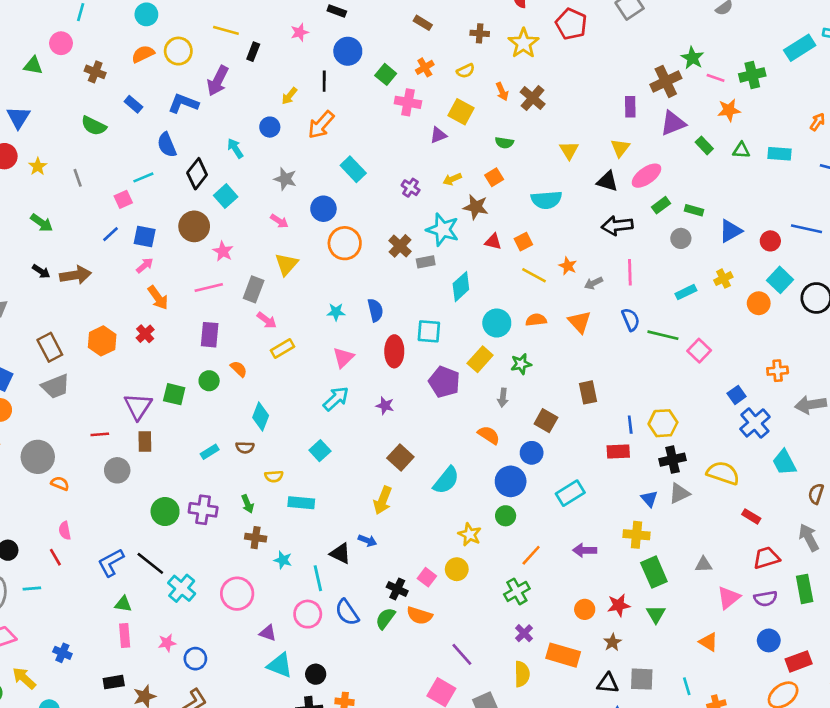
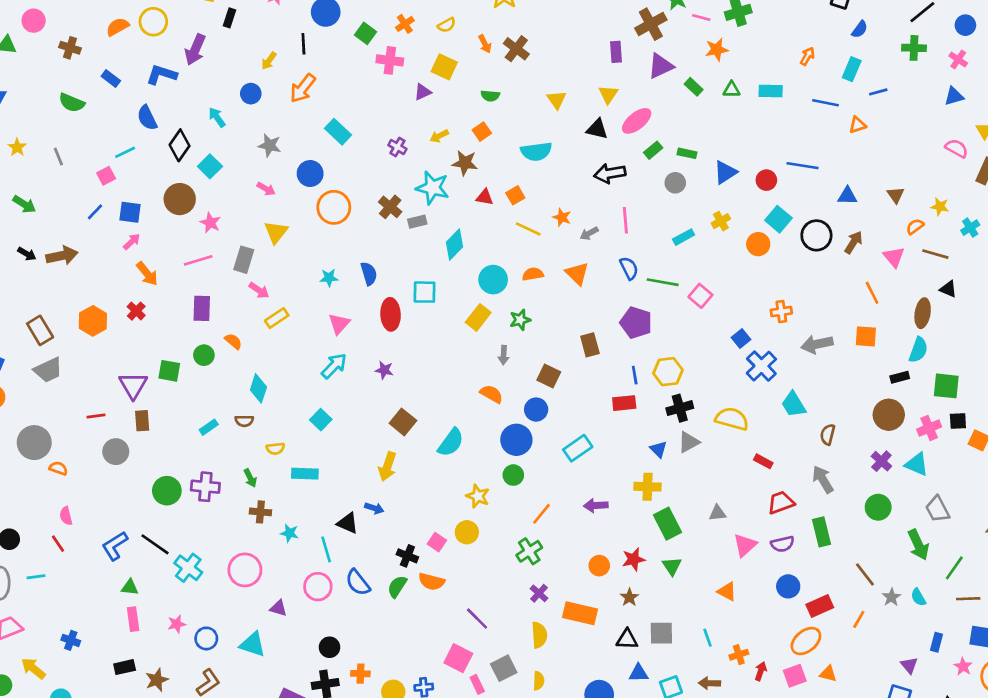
purple pentagon: (444, 382) -> (636, 323), moved
cyan triangle: (280, 665) -> (253, 644), moved

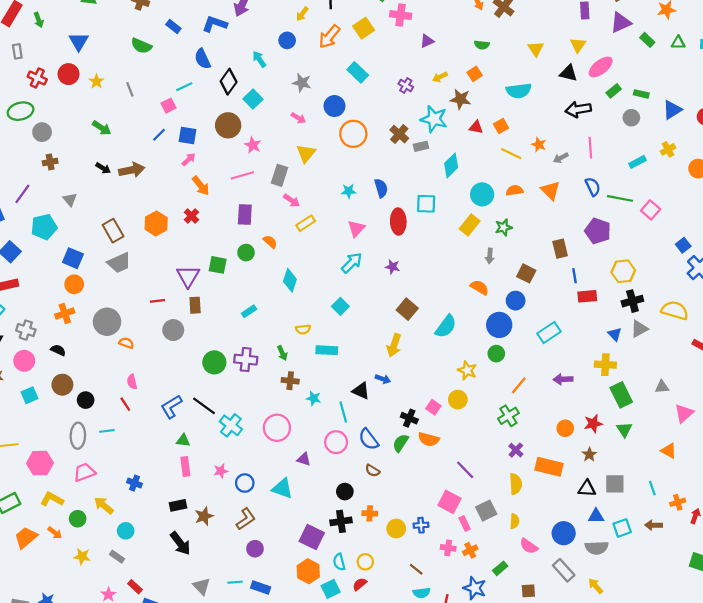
yellow square: (444, 67) -> (364, 28), moved, turned 30
blue line: (635, 375) -> (575, 276), moved
brown semicircle: (244, 421) -> (372, 471), moved, turned 32

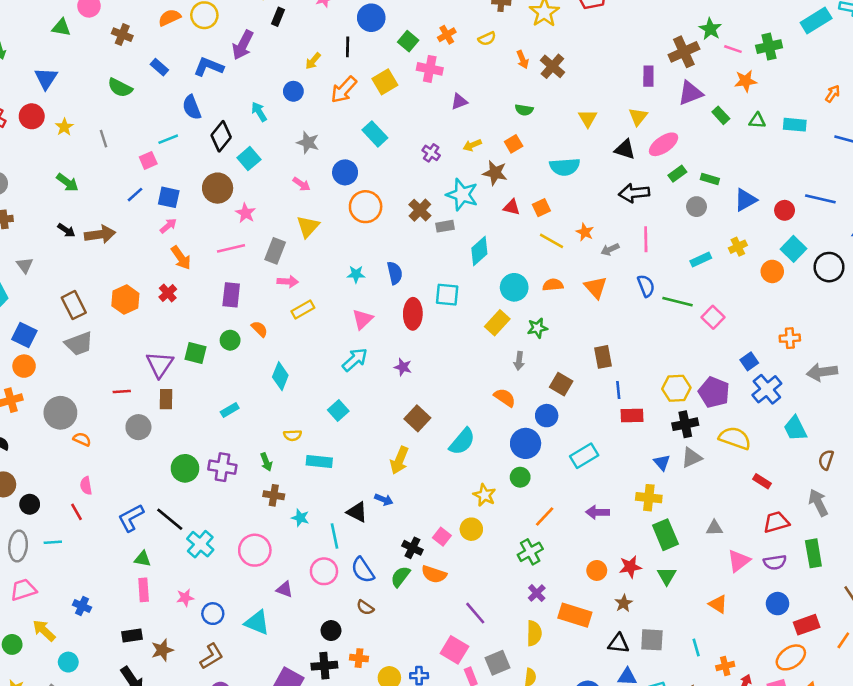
pink arrow: (292, 200) -> (288, 282), turned -35
purple pentagon: (598, 231) -> (714, 392), moved

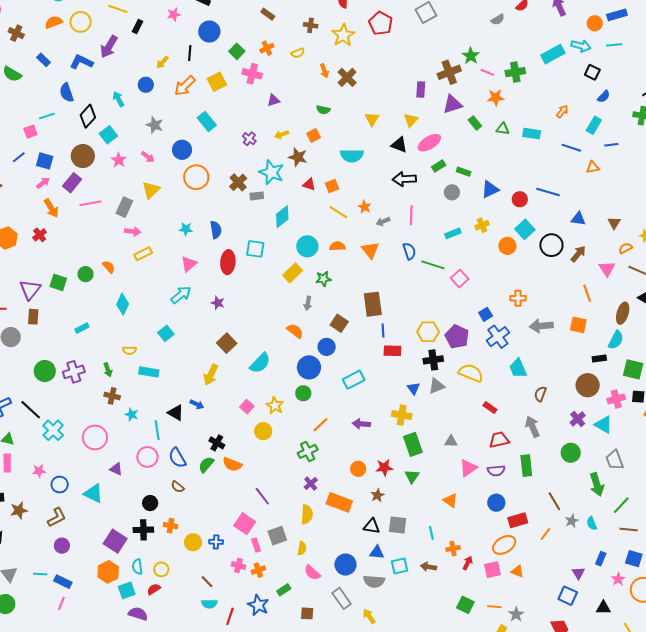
pink star: (245, 213) -> (119, 160), moved
purple rectangle: (231, 295) -> (72, 183), moved, turned 30
brown rectangle: (603, 357) -> (373, 304), size x1.4
purple cross: (222, 467) -> (74, 372), turned -30
pink square: (442, 537) -> (247, 407), moved

